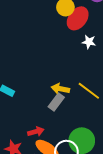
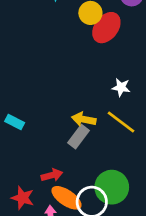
white star: (89, 42) -> (121, 87), moved

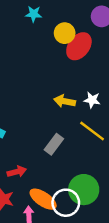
yellow arrow: (84, 119) -> (65, 101), moved
red arrow: (52, 175) -> (17, 172), moved

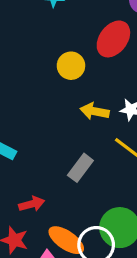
yellow circle: (65, 33) -> (71, 66), moved

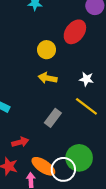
yellow arrow: (95, 111) -> (48, 78), moved

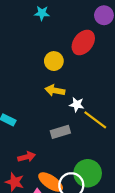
white star: (86, 79) -> (77, 105), moved
gray rectangle: (53, 118) -> (60, 132), turned 36

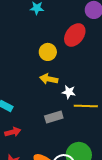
yellow line: (95, 120) -> (86, 106), turned -35
red arrow: (27, 157) -> (13, 132), moved

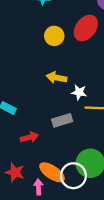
yellow circle: (48, 52) -> (54, 36), moved
red arrow: (13, 132) -> (29, 137), moved

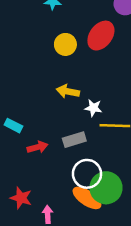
red arrow: (29, 137) -> (38, 147), moved
orange ellipse: (52, 172) -> (87, 198), moved
white circle: (73, 176) -> (87, 174), moved

